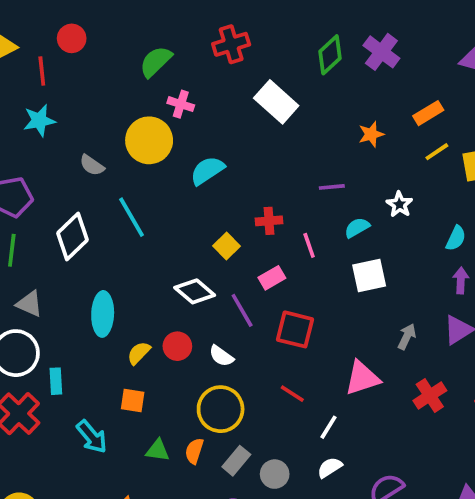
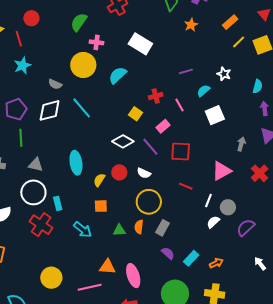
white rectangle: (276, 102) -> (140, 44), moved
orange star: (371, 134) -> (191, 25), moved
white diamond: (73, 236) -> (50, 110), moved, turned 40
gray circle: (275, 474) -> (228, 207), moved

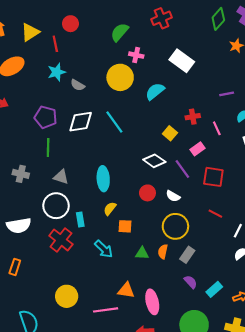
gray semicircle: (55, 84) -> (78, 85), moved
purple pentagon: (16, 109) -> (46, 117), turned 30
yellow semicircle: (99, 180) -> (110, 209), moved

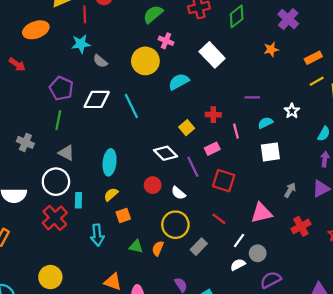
green diamond: (218, 19) -> (237, 16), moved
orange square: (125, 226) -> (123, 215), turned -32
cyan arrow: (104, 249) -> (97, 235), turned 30
gray rectangle: (187, 255) -> (199, 247), moved

